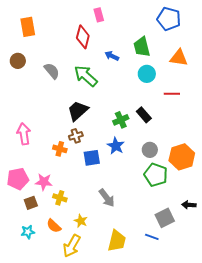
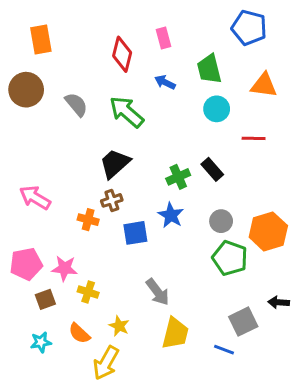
pink rectangle: (99, 15) -> (163, 38), moved
brown circle: (18, 61) -> (26, 90), size x1.5
pink arrow: (24, 134) -> (35, 197), turned -50
yellow trapezoid: (117, 241) -> (175, 333), moved

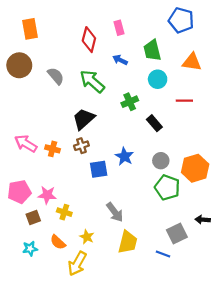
green cross: (178, 177) -> (130, 102), moved
orange cross: (88, 220) -> (53, 149), moved

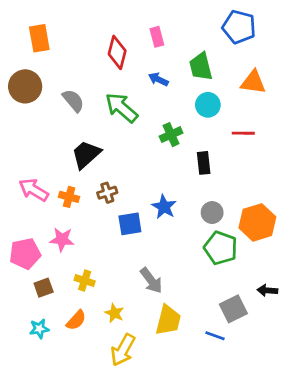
black trapezoid: (84, 119) -> (86, 154), moved
black rectangle: (154, 123) -> (204, 163), turned 35
pink star: (47, 195) -> (62, 239), moved
orange semicircle: (58, 242) -> (76, 320), turned -91
yellow arrow: (77, 264) -> (123, 350), moved

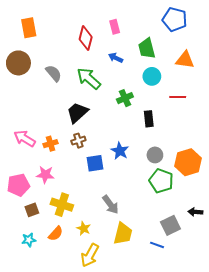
black trapezoid: (86, 154) -> (77, 113), moved
orange cross: (69, 197) -> (50, 144), turned -32
yellow cross: (85, 281) -> (62, 205), size x1.5

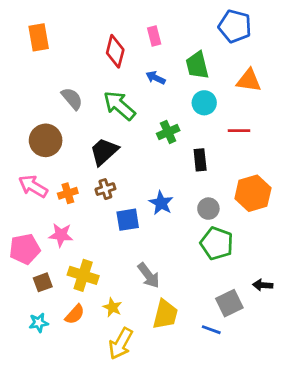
brown circle: (18, 63) -> (46, 140), moved
orange hexagon: (188, 162) -> (253, 193), moved

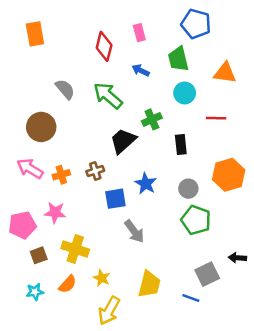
blue pentagon: (235, 26) -> (196, 24), moved
black trapezoid: (104, 151) -> (123, 141), moved
gray arrow: (149, 275) -> (134, 231), moved

